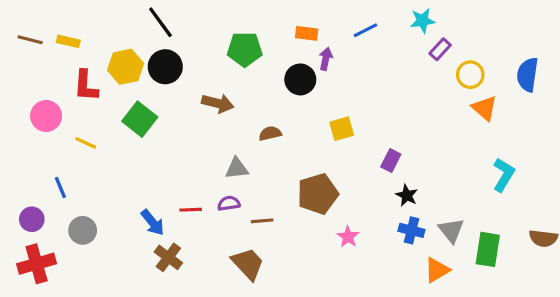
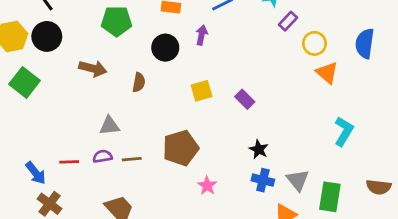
purple arrow: (326, 59) -> (202, 35), moved
brown semicircle: (270, 133) -> (139, 82), moved, turned 114
purple rectangle: (391, 160) -> (245, 99), moved, turned -72
brown line: (262, 221) -> (132, 159), moved

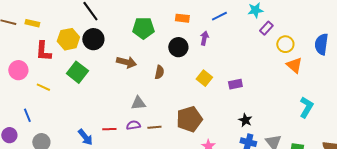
yellow square: (202, 91) -> (204, 78), turned -35
purple rectangle: (245, 99) -> (235, 84), turned -56

